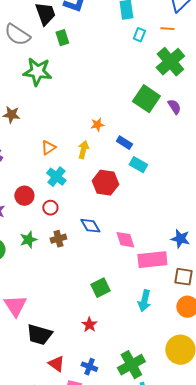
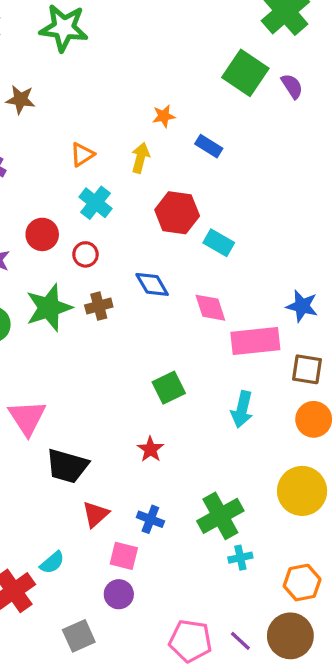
cyan rectangle: (138, 165) -> (219, 243), moved
green star: (28, 240) -> (49, 308), size x1.6
red triangle: (56, 364) -> (95, 514), turned 42

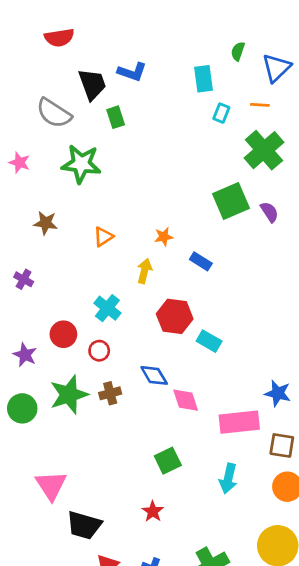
green square: (245, 73) -> (231, 201), turned 33
orange triangle: (82, 154) -> (103, 237), moved
pink diamond: (210, 308) -> (186, 400), moved

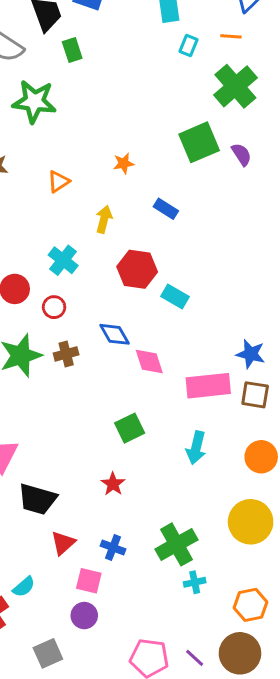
orange star: (164, 237) -> (124, 163), moved
brown square: (282, 445) -> (255, 395), moved

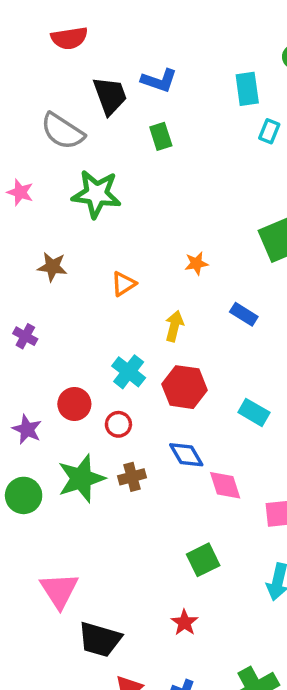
green rectangle: (72, 50) -> (161, 136), moved
red hexagon: (137, 269) -> (184, 387), moved

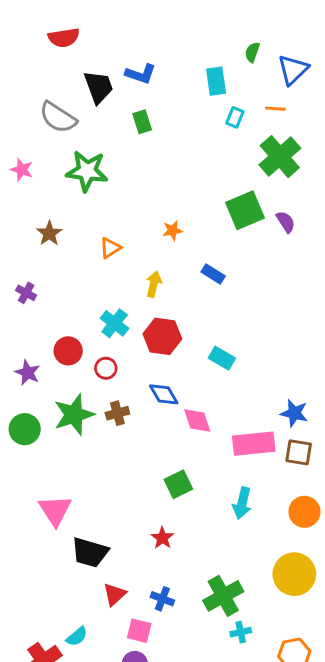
brown star: (52, 267) -> (49, 233), turned 30

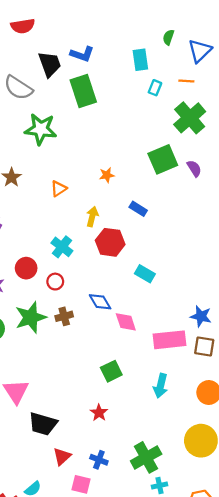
green rectangle: (142, 122) -> (83, 91), size x1.8
red hexagon: (162, 336) -> (110, 242), moved

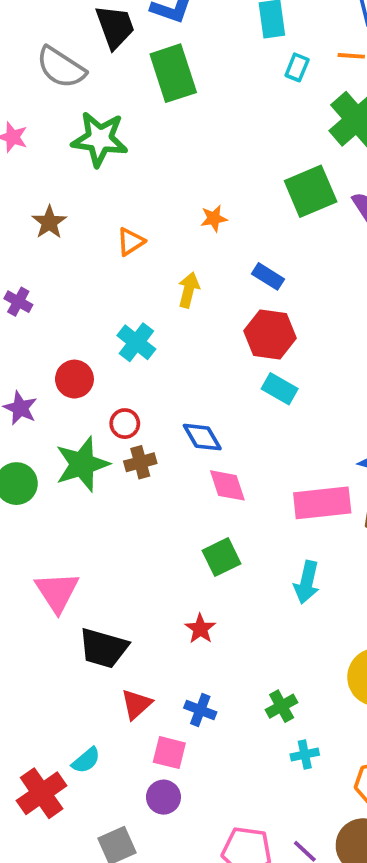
red hexagon: (110, 242) -> (270, 335), moved
red circle: (55, 282) -> (125, 424), moved
pink diamond: (126, 322) -> (227, 485), moved
green cross: (146, 457) -> (282, 706), size x0.6

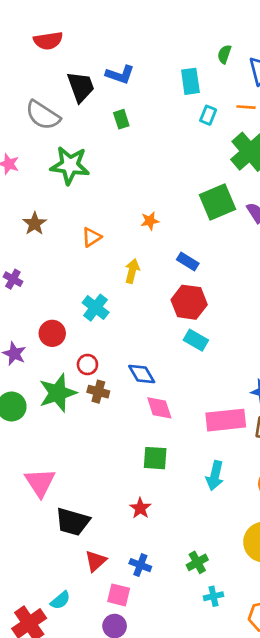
green rectangle: (173, 73) -> (121, 119), size x0.5
brown cross: (140, 462) -> (98, 392), turned 30
green square: (222, 557) -> (155, 458), turned 30

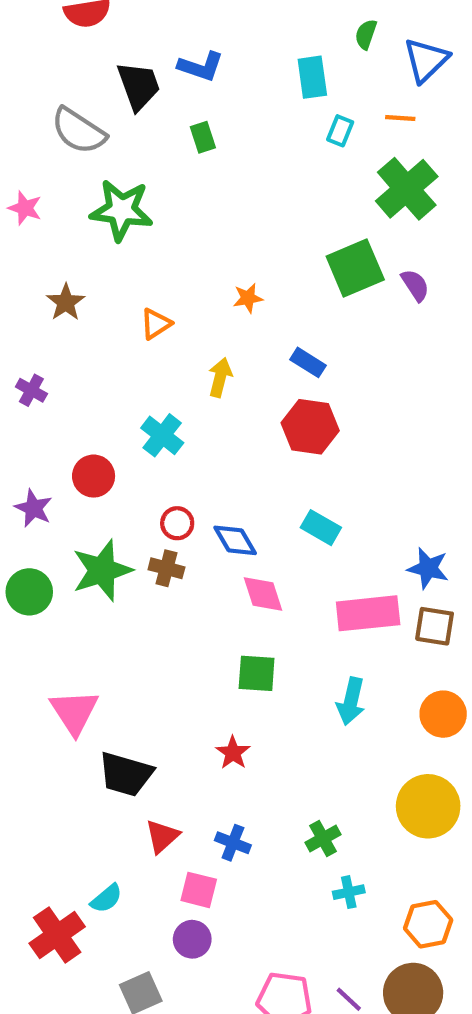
cyan rectangle: (196, 340) -> (321, 528), moved
red circle: (87, 365) -> (177, 523), moved

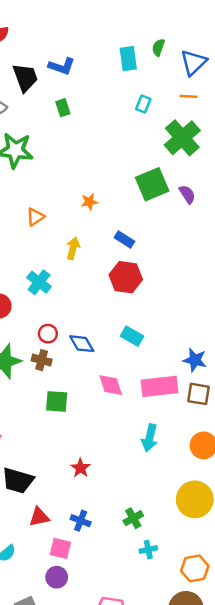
cyan rectangle: (312, 77) -> (128, 59), moved
orange line: (400, 118) -> (188, 96), moved
pink diamond: (263, 594) -> (111, 385), moved
green square: (257, 673) -> (57, 401), moved
red triangle: (162, 836) -> (39, 517), turned 30

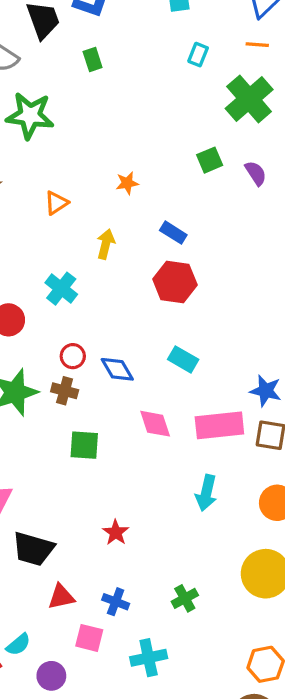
green square: (152, 184) -> (210, 160), size x0.6
cyan cross: (148, 550) -> (149, 658), moved, size x1.5
purple circle: (57, 577) -> (51, 676), moved

